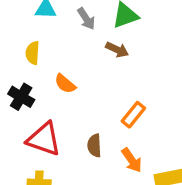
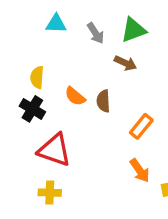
yellow semicircle: (33, 53) -> (37, 77), moved
brown semicircle: (94, 146) -> (103, 101), moved

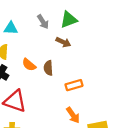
cyan triangle: (56, 24) -> (11, 28), moved
orange rectangle: (141, 126) -> (74, 85), turned 35

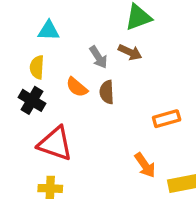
gray arrow: (43, 22) -> (98, 57), moved
orange rectangle: (74, 85) -> (167, 119), moved

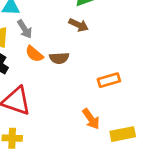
gray arrow: (98, 57) -> (25, 29), moved
brown semicircle: (107, 92) -> (59, 58), turned -90

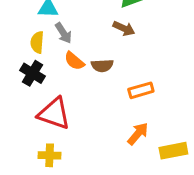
orange rectangle: (109, 80) -> (141, 90), moved
orange arrow: (91, 119) -> (138, 134), turned -105

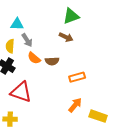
yellow rectangle: (173, 151) -> (98, 116), turned 30
yellow cross: (50, 155) -> (10, 119), moved

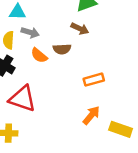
gray arrow: (27, 40) -> (30, 32), turned -40
brown semicircle: (52, 61) -> (62, 49), moved

